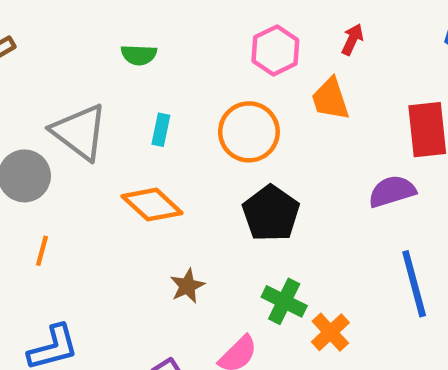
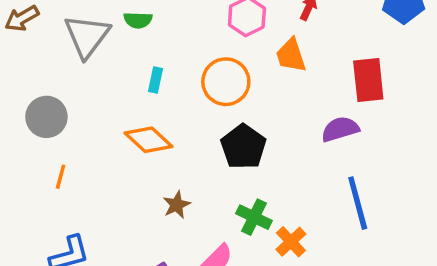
gray triangle: (79, 132) -> (87, 36), moved, turned 30

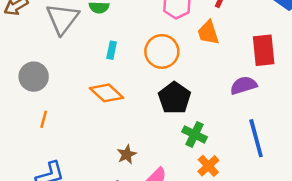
brown star: (177, 205) -> (127, 155), moved
green cross: (254, 217) -> (195, 134), moved

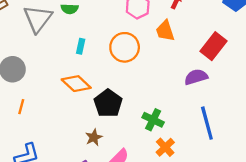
red rectangle: (264, 50) -> (214, 46), turned 44
black pentagon: (174, 98) -> (108, 103), moved

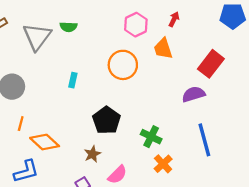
cyan rectangle: (81, 46) -> (73, 80), moved
orange diamond: (76, 84) -> (45, 142), moved

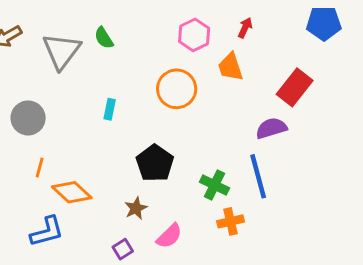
green semicircle: (69, 27) -> (104, 38), turned 56
blue line: (204, 140) -> (258, 176), moved
orange cross: (163, 164) -> (231, 221), turned 30

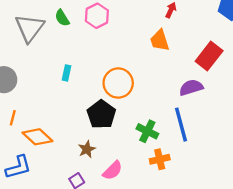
pink hexagon: (194, 35) -> (97, 16), moved
orange circle: (177, 89) -> (118, 83), moved

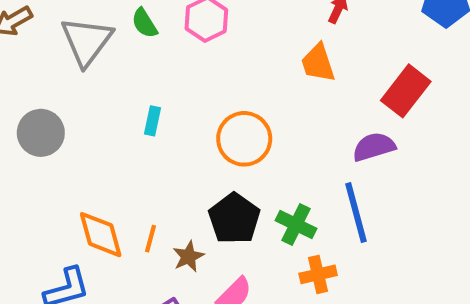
black pentagon: (101, 114) -> (234, 219), moved
orange line: (13, 118) -> (150, 239), moved
orange diamond: (37, 137) -> (101, 235), turned 32

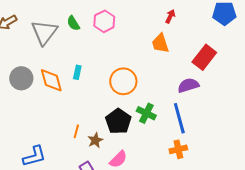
green cross: (296, 225) -> (146, 113), moved
orange diamond: (101, 235) -> (51, 80), moved
orange cross: (318, 274) -> (178, 149), moved

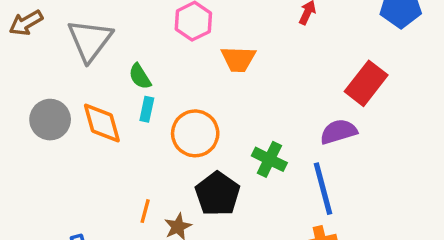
green semicircle: (73, 23) -> (140, 76), moved
orange trapezoid: (160, 43) -> (238, 59), moved, turned -70
orange circle: (123, 81) -> (195, 133), moved
green cross: (146, 113) -> (269, 159), moved

